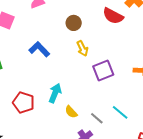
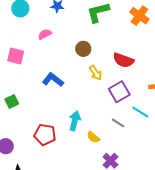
red semicircle: (113, 16) -> (123, 60), moved
cyan line: (120, 112) -> (140, 112), moved
gray line: (97, 118) -> (118, 123), moved

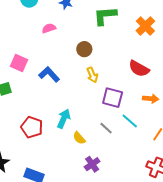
pink square: (16, 56) -> (19, 63), moved
red semicircle: (123, 60) -> (139, 69), moved
purple square: (119, 92) -> (113, 98), turned 35

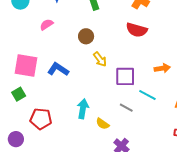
pink square: (19, 63) -> (26, 65), size x1.4
red semicircle: (139, 69) -> (137, 30), moved
red pentagon: (32, 127) -> (41, 119), moved

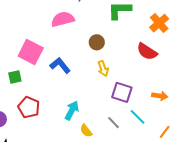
pink semicircle: (47, 25) -> (63, 19), size x1.6

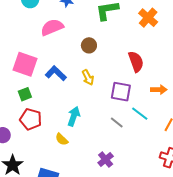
red semicircle: (147, 52) -> (136, 62), moved, turned -135
yellow arrow: (103, 68) -> (88, 77), moved
green square: (15, 77) -> (25, 94), moved
yellow semicircle: (86, 131) -> (62, 139), moved

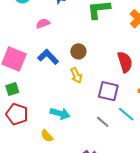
pink semicircle: (52, 27) -> (43, 23), size x0.6
brown circle: (89, 45) -> (78, 51), moved
blue L-shape: (56, 73) -> (48, 57), moved
cyan arrow: (74, 116) -> (60, 114), turned 84

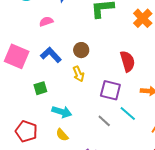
green square: (12, 89) -> (40, 88), moved
red pentagon: (17, 114) -> (26, 131), moved
yellow semicircle: (47, 136) -> (62, 135), moved

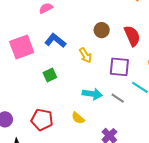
brown circle: (81, 50) -> (102, 30), moved
pink square: (17, 56) -> (22, 47), turned -35
cyan arrow: (62, 112) -> (92, 94), moved

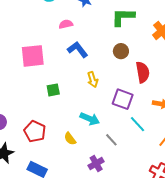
brown circle: (102, 30) -> (121, 51), moved
blue L-shape: (55, 41) -> (78, 50), moved
gray line: (118, 98) -> (111, 140), moved

